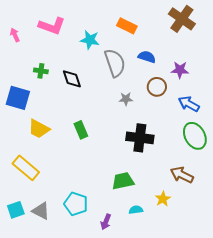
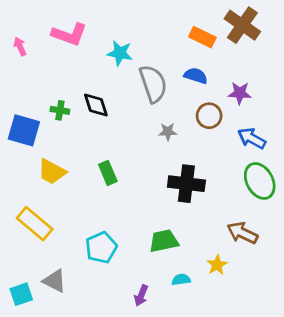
orange rectangle: (127, 26) -> (202, 37), moved
green cross: (41, 71) -> (60, 110), moved
cyan pentagon: (76, 204) -> (101, 248), moved, turned 30
cyan square: (16, 210) -> (21, 294), moved

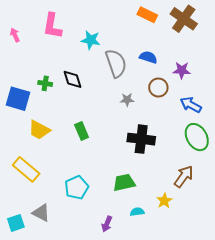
pink L-shape: (69, 34) -> (52, 26), turned 80
orange rectangle: (202, 37) -> (147, 15), moved
brown arrow: (242, 233) -> (184, 176), turned 100

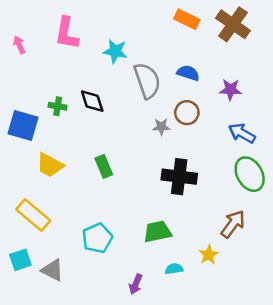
brown circle: (158, 88) -> (187, 113), moved
cyan square: (16, 223) -> (20, 260), moved

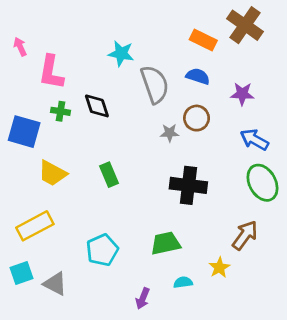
orange rectangle: (187, 19) -> (203, 40), moved
pink L-shape: (67, 33) -> (51, 72), moved
yellow rectangle: (33, 215) -> (35, 226), turned -68

